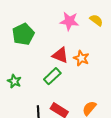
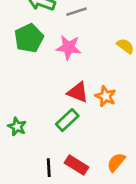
pink star: (69, 21) -> (69, 47), moved
green pentagon: (23, 34) -> (29, 38), moved

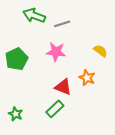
green pentagon: (29, 38) -> (17, 59), moved
orange star: (106, 96) -> (87, 78), moved

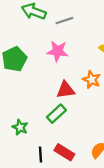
red triangle: (63, 87) -> (66, 90), turned -30
green star: (16, 114) -> (20, 127), moved

